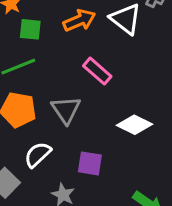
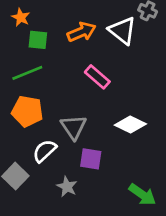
gray triangle: (66, 110) -> (74, 127), moved

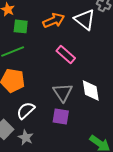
white diamond: (130, 124) -> (91, 90), turned 55
gray triangle: (74, 127) -> (63, 92), moved
gray star: (67, 187) -> (26, 137), moved

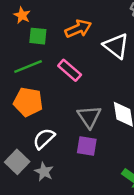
white triangle: (85, 19) -> (116, 46), moved
pink rectangle: (66, 54) -> (70, 70), moved

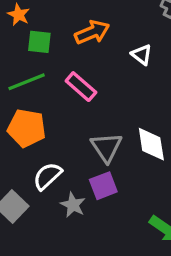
white triangle: (116, 46) -> (142, 55), size x0.6
purple square: (87, 146) -> (103, 186), turned -30
gray star: (44, 172) -> (73, 205), moved

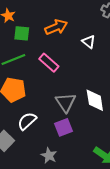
gray star: (73, 205) -> (49, 156), moved

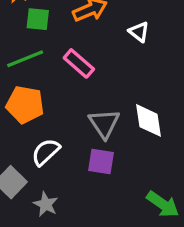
purple square: (63, 127) -> (101, 162), turned 30
gray star: (49, 156) -> (46, 204), moved

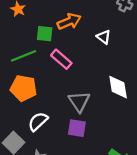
green square: (38, 19) -> (45, 34), moved
white diamond: (148, 120) -> (118, 87), moved

